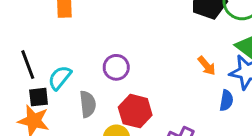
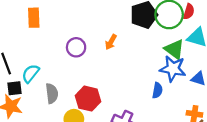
orange arrow: (207, 66) -> (111, 42), moved, turned 70
purple circle: (116, 67) -> (76, 47), moved

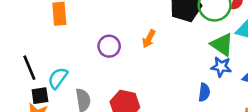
blue star: (173, 69) -> (221, 67), size x0.7

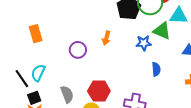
blue star: (221, 67) -> (144, 43), moved
cyan semicircle: (58, 78) -> (38, 73), moved

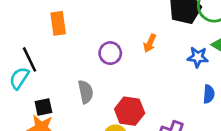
cyan semicircle: (38, 73) -> (19, 78), moved
black line: (22, 79) -> (29, 59), moved
gray semicircle: (67, 94) -> (86, 92), moved

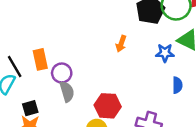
orange rectangle: (58, 23) -> (40, 59), moved
purple circle: (110, 53) -> (62, 73), moved

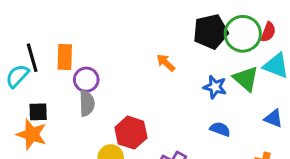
orange arrow: (121, 44) -> (166, 63), turned 98
blue semicircle: (177, 85) -> (220, 129), turned -84

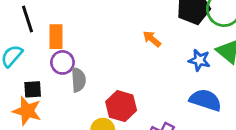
black line: (32, 58) -> (28, 19), moved
purple circle: (86, 80) -> (62, 62), moved
blue semicircle: (220, 129) -> (205, 100), size x1.6

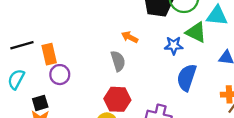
black line: (28, 19) -> (22, 45), turned -75
gray semicircle: (78, 80) -> (118, 61), moved
blue semicircle: (205, 100) -> (187, 77), turned -76

